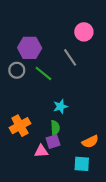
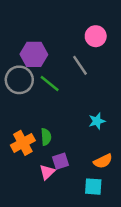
gray circle: (17, 70) -> (19, 80), size x1.5
cyan star: (60, 106) -> (97, 121), moved
green semicircle: (55, 128) -> (46, 137), moved
pink triangle: (41, 151) -> (47, 172), turned -40

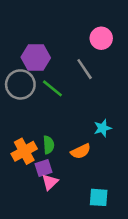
purple square: (60, 161) -> (43, 168), moved
orange semicircle: (103, 161) -> (81, 151), moved

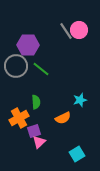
gray line: (85, 69) -> (66, 31), moved
green semicircle: (49, 145) -> (36, 102), moved
cyan square: (99, 197) -> (77, 154), turned -35

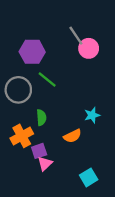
pink circle: (79, 30) -> (89, 48), moved
gray circle: (16, 66) -> (18, 90), moved

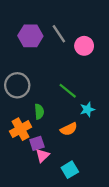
gray line: (76, 36) -> (59, 34), moved
purple hexagon: (32, 52) -> (30, 36), moved
green line: (47, 79) -> (68, 91), moved
cyan square: (89, 177) -> (70, 170), moved

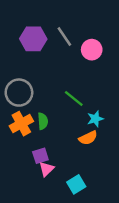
orange cross: (21, 129) -> (21, 124), moved
orange semicircle: (69, 129) -> (88, 138), moved

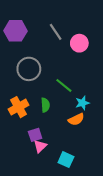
purple hexagon: (33, 39) -> (15, 31), moved
gray circle: (19, 93) -> (29, 69), moved
green semicircle: (43, 121) -> (45, 105), moved
cyan square: (76, 184) -> (66, 160), turned -35

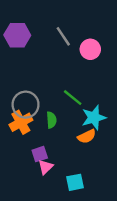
gray circle: (29, 69) -> (26, 105), moved
cyan star: (82, 103) -> (94, 118), size x1.5
cyan square: (66, 160) -> (75, 182), turned -35

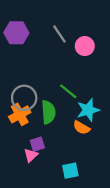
green semicircle: (51, 120) -> (48, 112), size x1.5
orange semicircle: (87, 136) -> (81, 128), turned 56
pink triangle: (46, 167) -> (31, 155), moved

